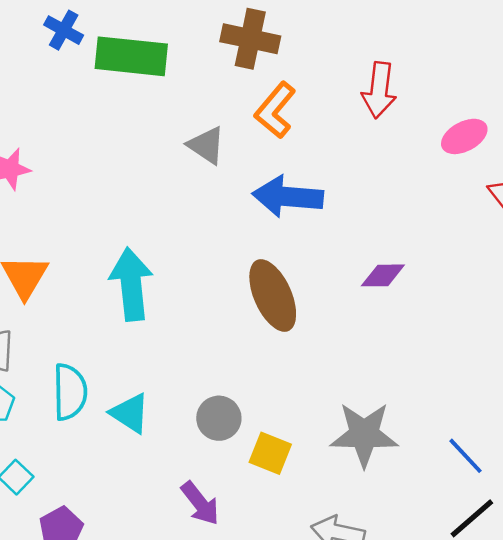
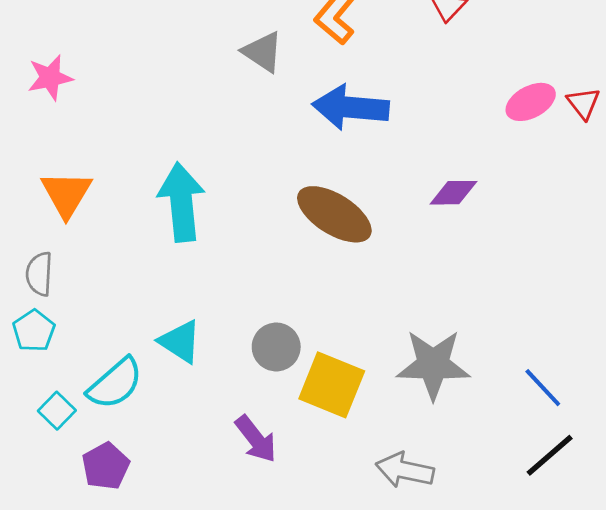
pink ellipse: (464, 136) -> (531, 102), moved
brown ellipse: (273, 295) -> (334, 214), turned -34
cyan semicircle: (70, 392) -> (115, 384), moved, turned 50
yellow square: (270, 453) -> (332, 385), size x1.4

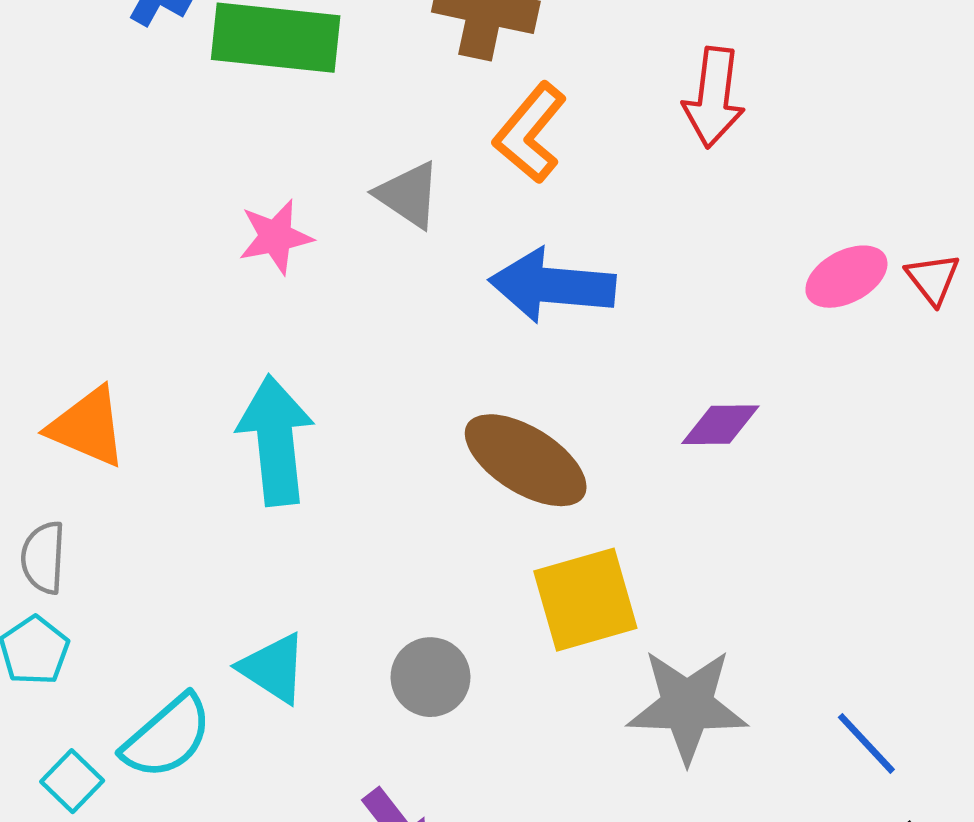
pink star: (50, 78) -> (276, 237), moved
orange triangle: (66, 194) -> (88, 427), turned -38
yellow square: (332, 385) -> (585, 600), moved, turned -38

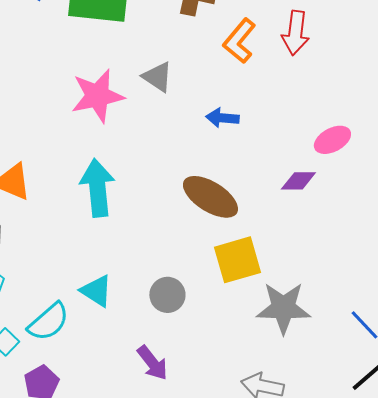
orange L-shape: (530, 133) -> (239, 41), moved
pink star: (276, 237) -> (97, 96), size x1.6
pink ellipse: (846, 277) -> (332, 140), moved
blue arrow: (552, 285) -> (222, 118), size x0.6

